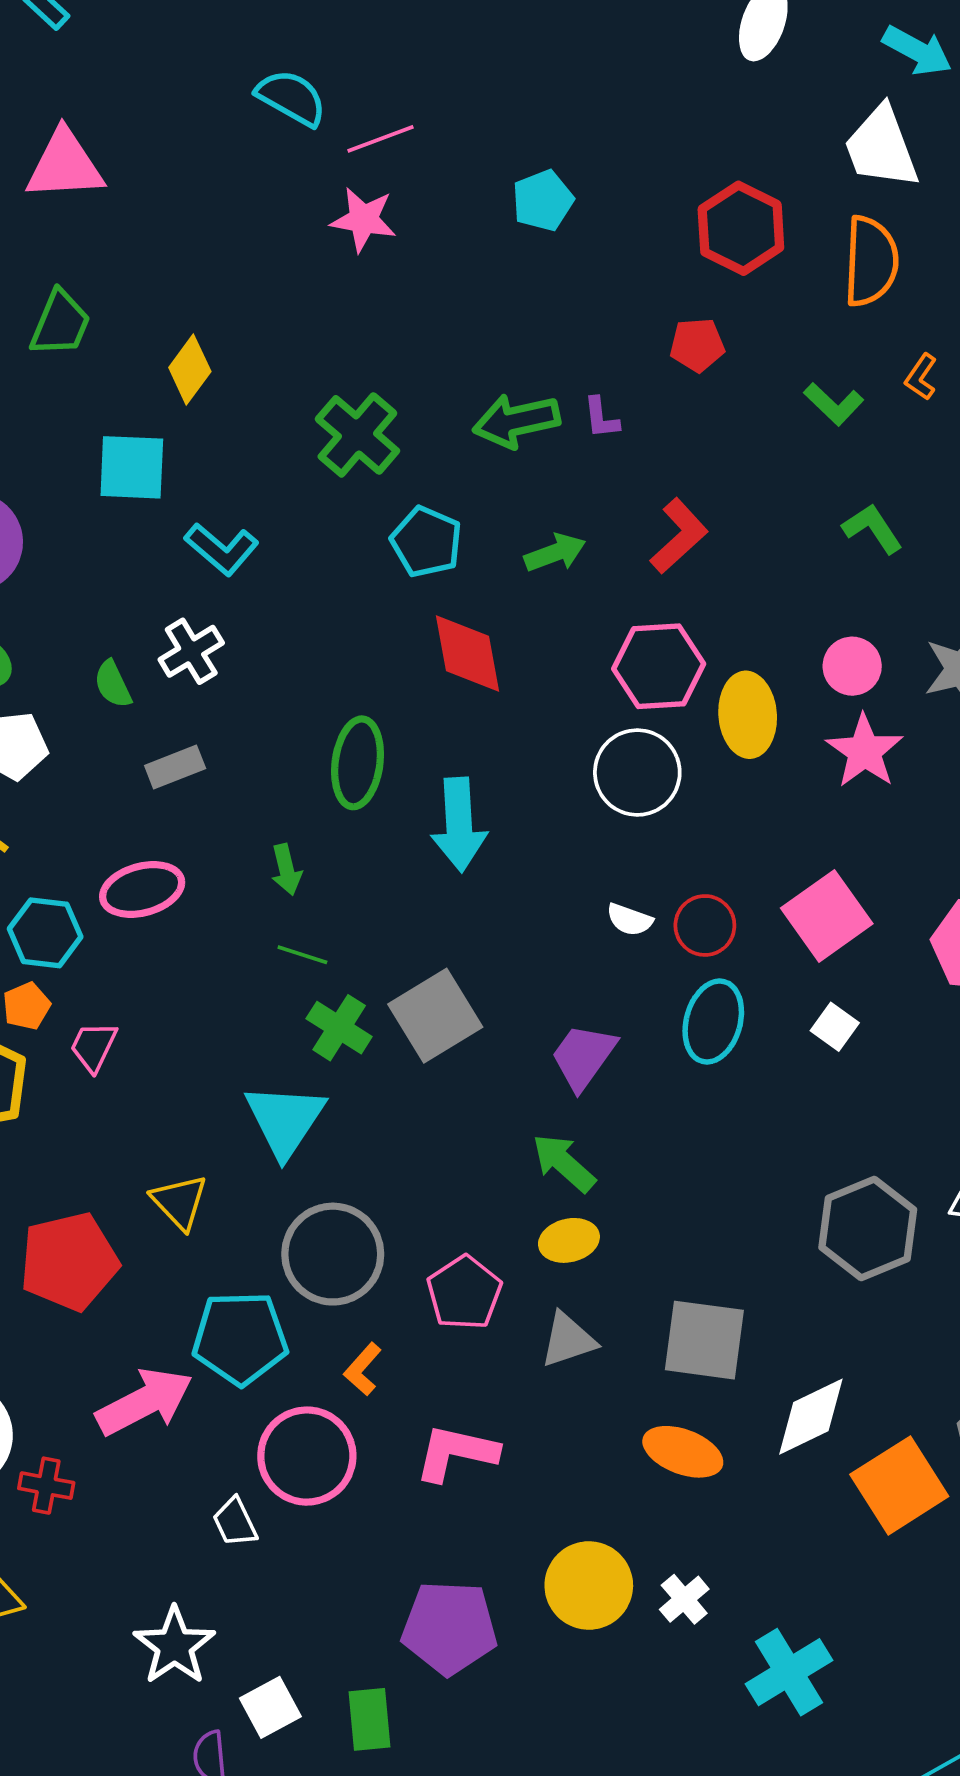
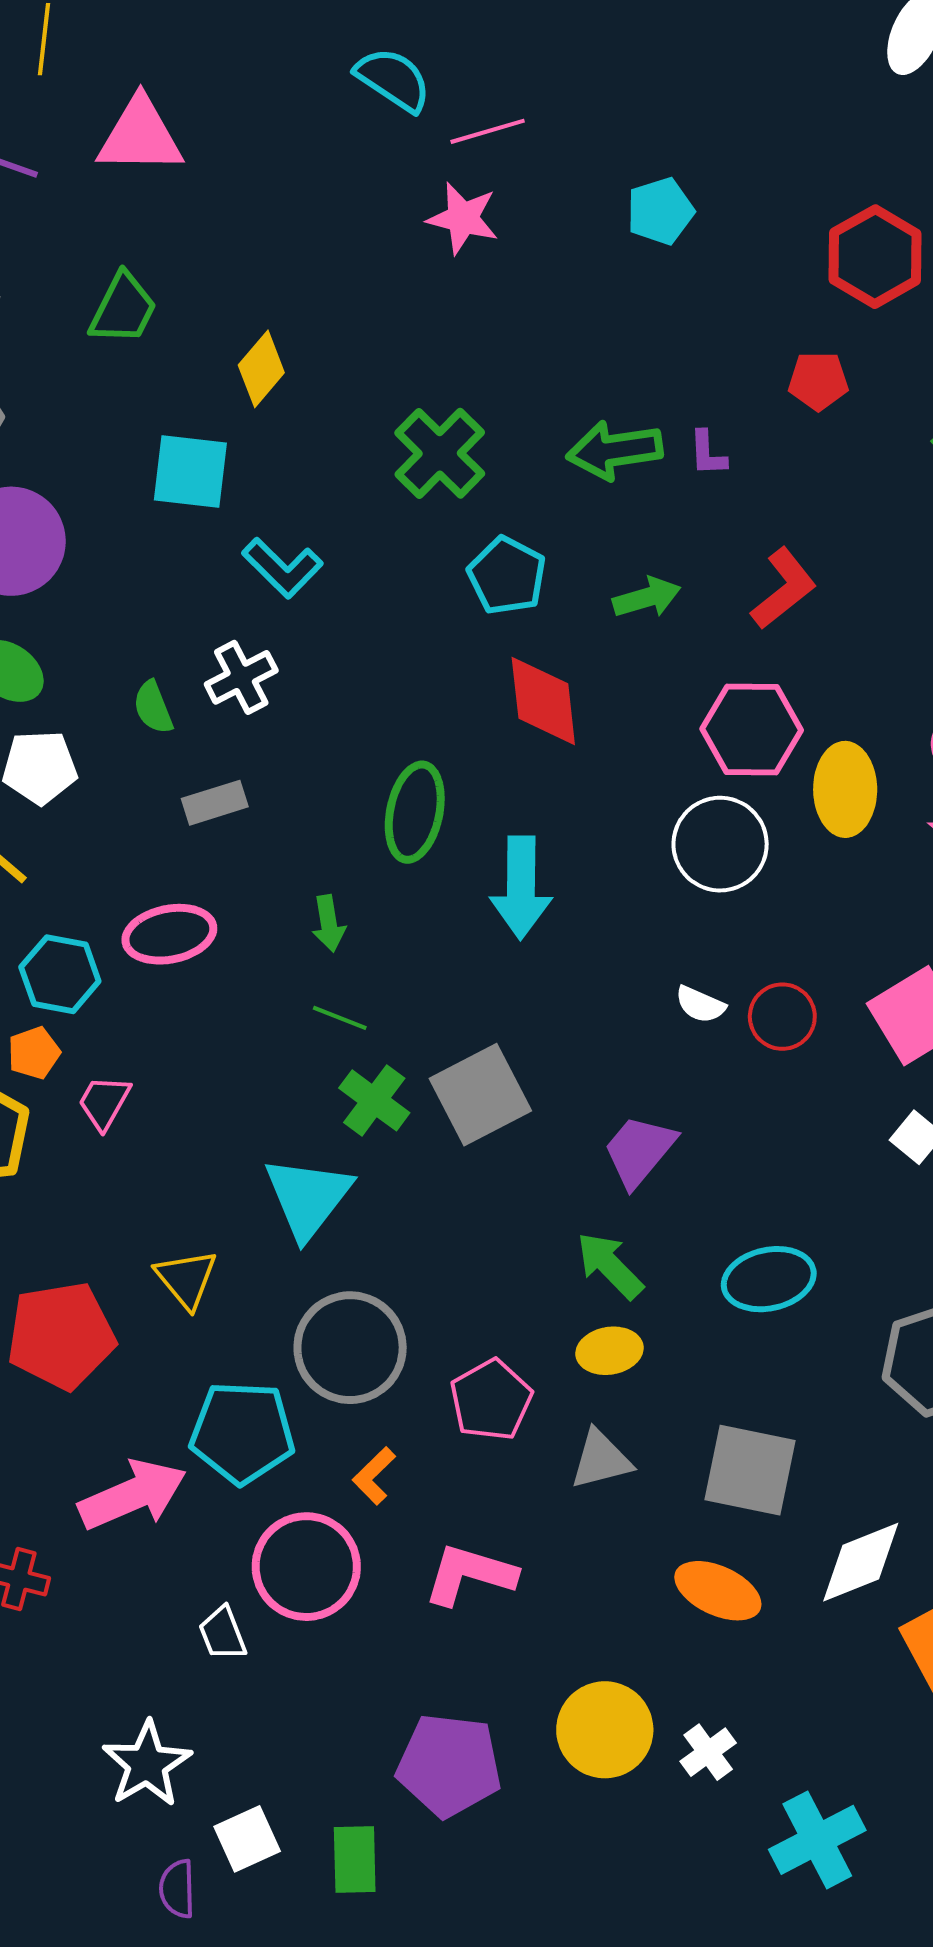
cyan ellipse: (713, 1022) -> (769, 1279), moved, turned 58

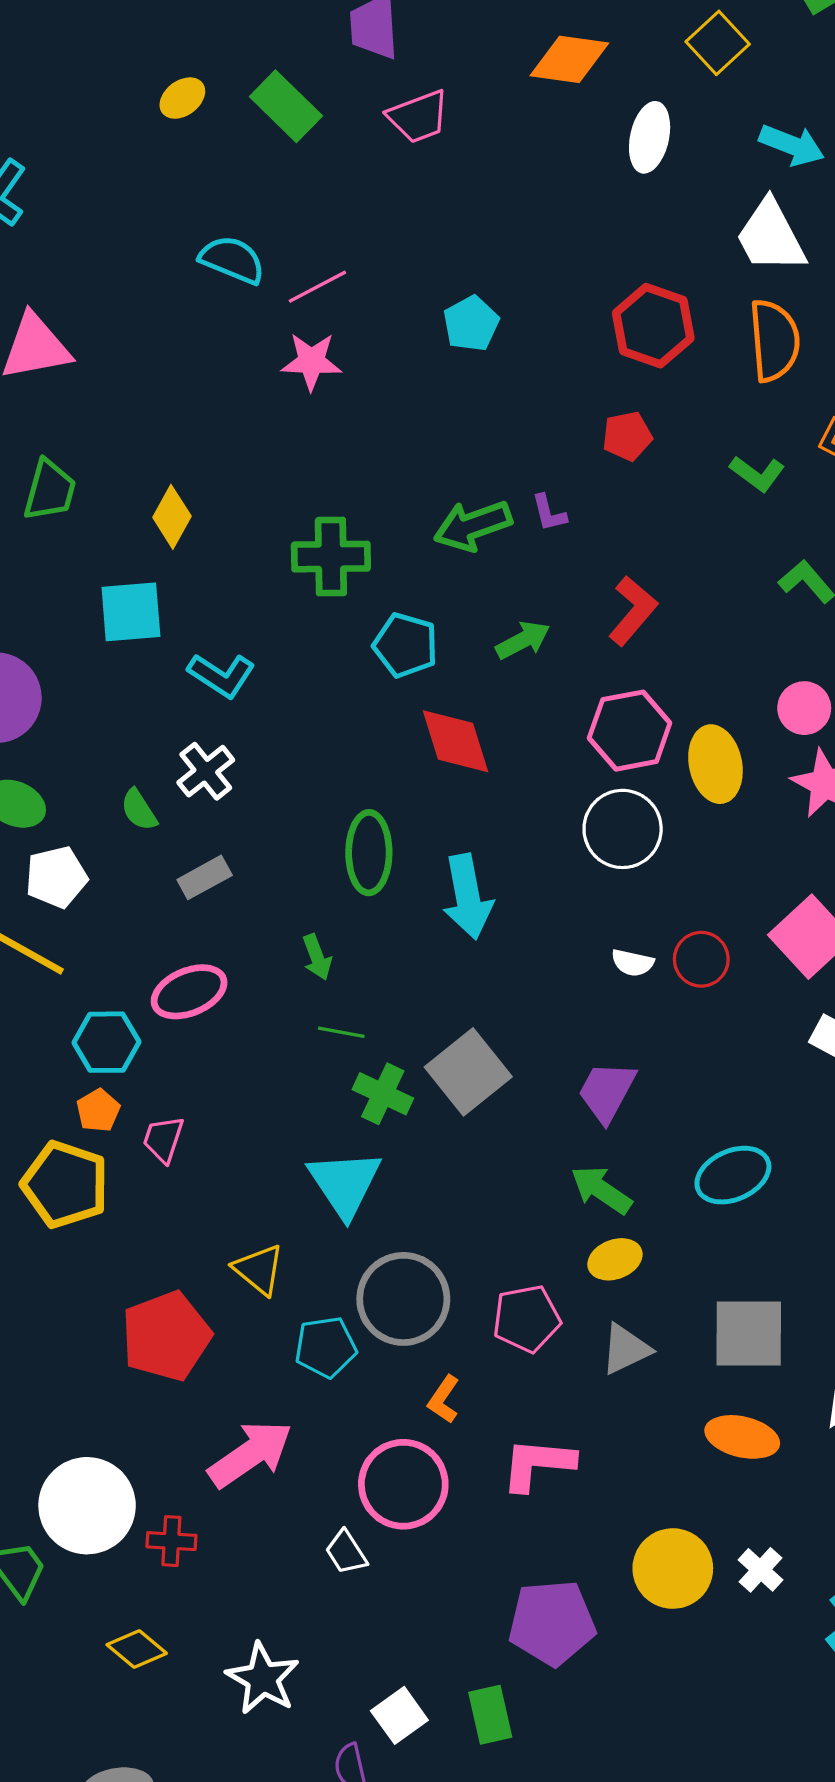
green cross: (440, 453) -> (331, 557), turned -34
pink pentagon: (491, 1400) -> (527, 1319), turned 30
cyan pentagon: (242, 1432) -> (326, 1347), moved, size x0.7
white star: (147, 1764) -> (263, 1679), moved

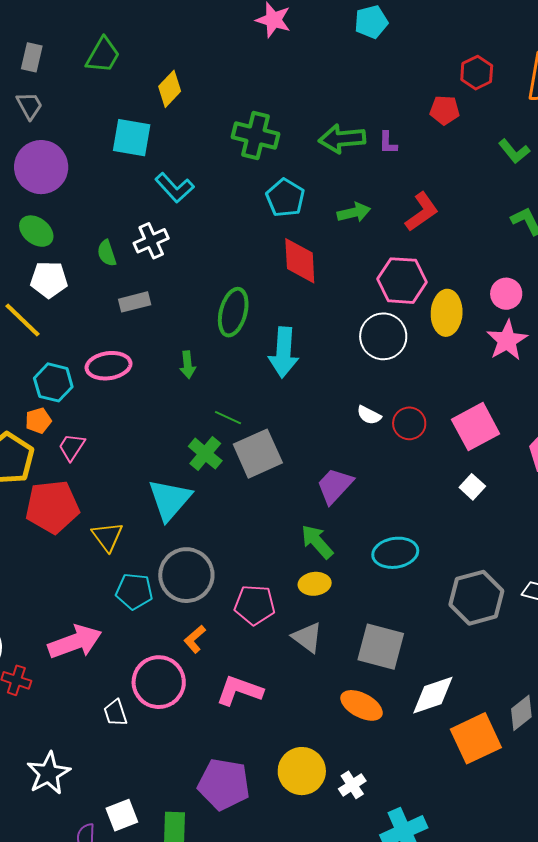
red hexagon: (653, 326) -> (477, 73), moved, size x0.7
green line: (341, 1032) -> (228, 418), moved
red pentagon: (166, 1336) -> (52, 507), moved
gray triangle: (626, 1349) -> (307, 637), turned 48

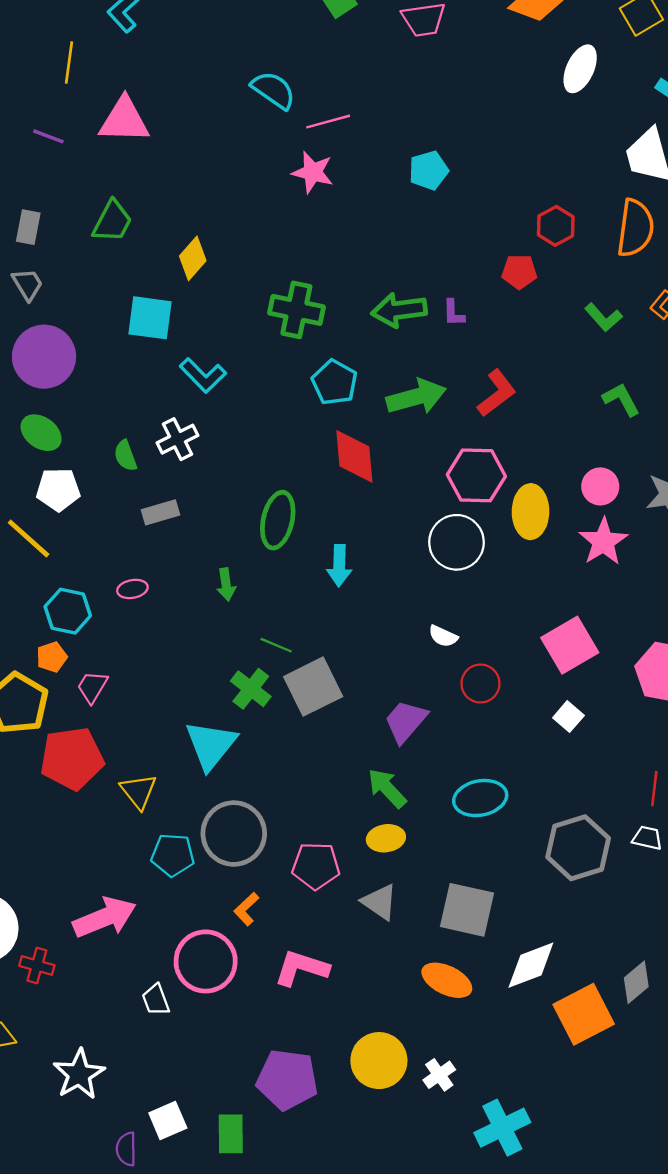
green arrow: (354, 212) -> (416, 397), size x1.5
cyan arrow: (284, 352) -> (339, 566), size x0.7
pink ellipse: (109, 366) -> (132, 589), size x0.6
red circle: (409, 423) -> (480, 684), moved

